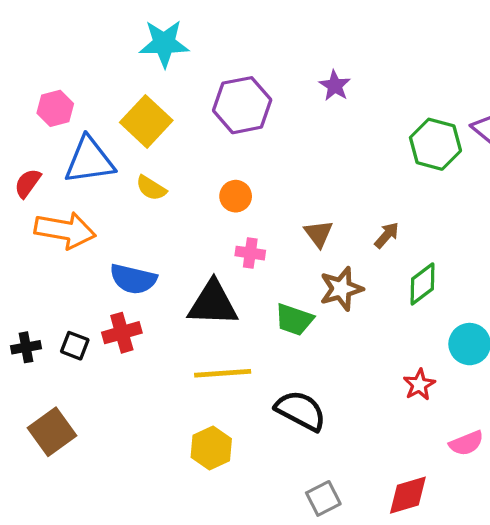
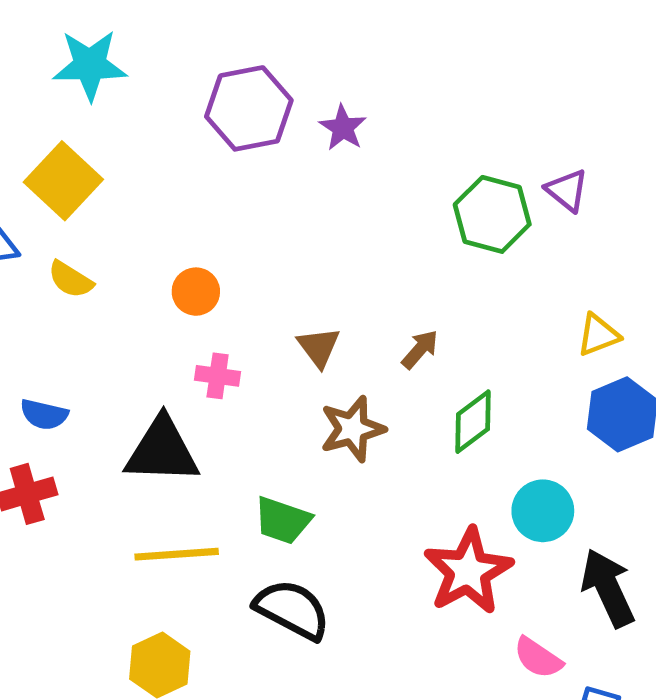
purple hexagon: (242, 105) -> (249, 108), moved
blue semicircle: (133, 279) -> (44, 414), size x0.7
green trapezoid: (294, 320) -> (283, 520), moved
red star: (419, 385) -> (468, 571), size x1.8
pink semicircle: (466, 443) -> (538, 658), turned 56

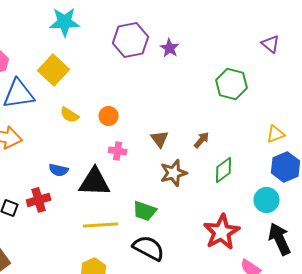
purple triangle: (567, 190) -> (271, 44), moved
yellow semicircle: (71, 279) -> (70, 115), moved
blue semicircle: (44, 414) -> (59, 170), moved
cyan circle: (543, 511) -> (267, 200), moved

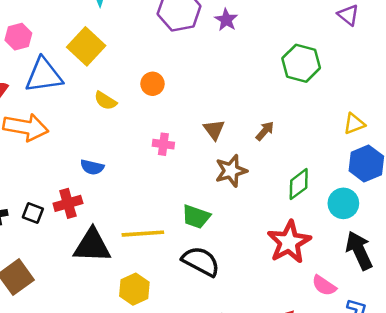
orange circle: (109, 116) -> (153, 84), moved
green diamond: (224, 170) -> (299, 184), moved
black triangle: (95, 182) -> (92, 246), moved

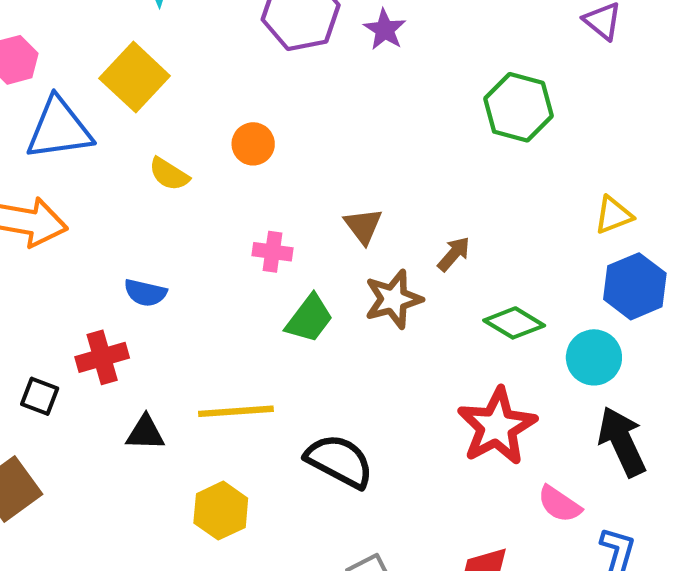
brown arrow: (265, 131) -> (454, 254), moved
green diamond: (299, 184) -> (514, 323), turned 68
black square: (33, 213) -> (40, 396), moved
green trapezoid: (196, 217) -> (309, 319), moved, turned -72
black triangle: (92, 246) -> (145, 433), size x0.6

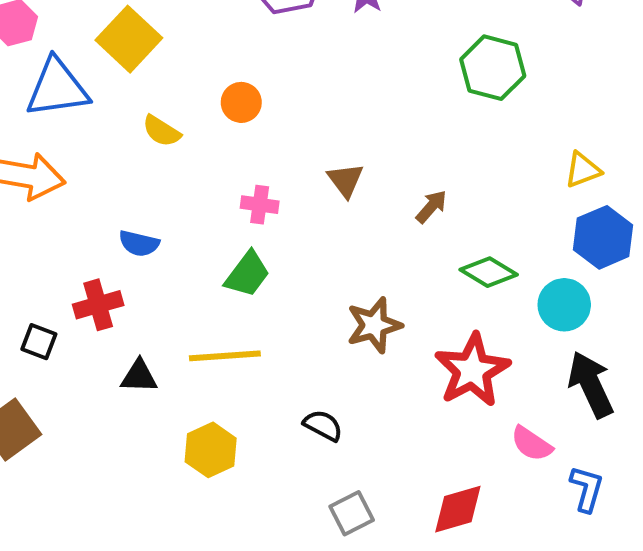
brown star: (393, 299) -> (374, 325), moved
green trapezoid: (309, 319) -> (247, 274), moved
black semicircle: (339, 461) -> (323, 425), moved, size x0.6

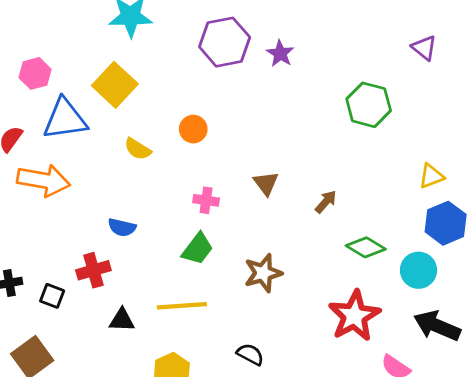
brown star: (374, 325) -> (263, 273), moved
black arrow: (591, 384) -> (437, 326), turned -42

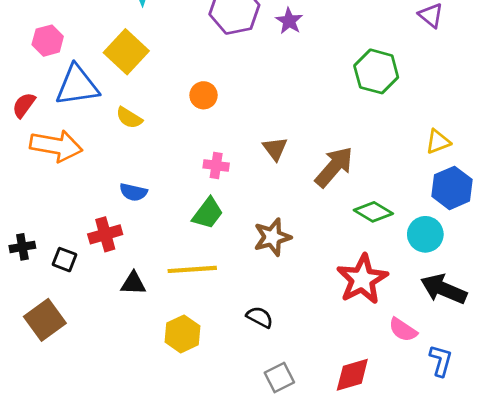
yellow semicircle: (138, 149) -> (129, 118), moved
brown arrow: (326, 202) -> (334, 167), size x1.8

